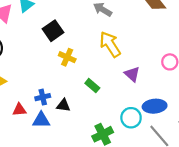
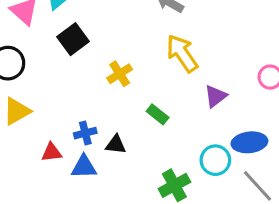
black square: (53, 31) -> (73, 39), moved
yellow cross: (67, 57) -> (120, 74), turned 35
purple triangle: (132, 74) -> (216, 96), turned 42

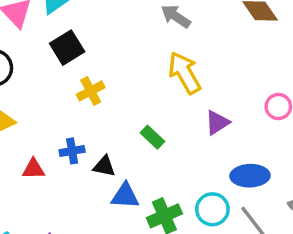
yellow cross: (120, 74) -> (91, 91), moved
cyan circle: (215, 160) -> (212, 209), moved
blue triangle: (84, 167) -> (125, 196), moved

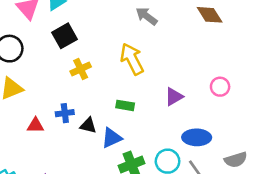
yellow arrow: (185, 73) -> (132, 59), moved
green rectangle: (152, 137) -> (125, 105), turned -36
blue triangle: (125, 196) -> (112, 138), moved, turned -30

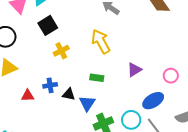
pink circle: (220, 87) -> (171, 76), moved
blue ellipse: (197, 137) -> (153, 101), turned -30
blue triangle: (112, 138) -> (87, 103), turned -30

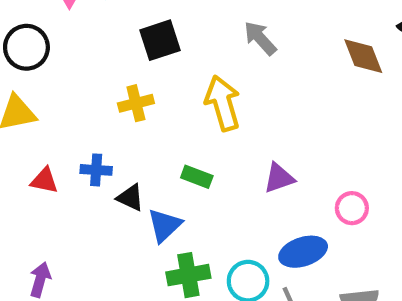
black square: (48, 25) -> (160, 40), moved

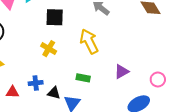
black square: (160, 40) -> (55, 17), turned 30
yellow cross: (136, 103) -> (49, 49), turned -35

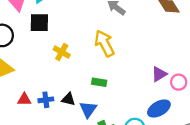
black square: (55, 17) -> (39, 23), moved
purple triangle: (121, 72) -> (159, 74), moved
blue cross: (36, 83) -> (46, 100), moved

